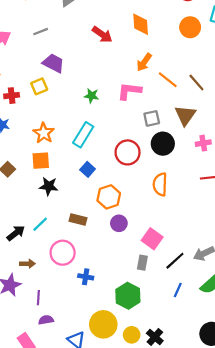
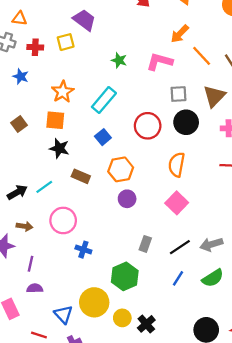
brown rectangle: (78, 219) -> (81, 176), moved
pink square: (152, 239) -> (177, 203), moved

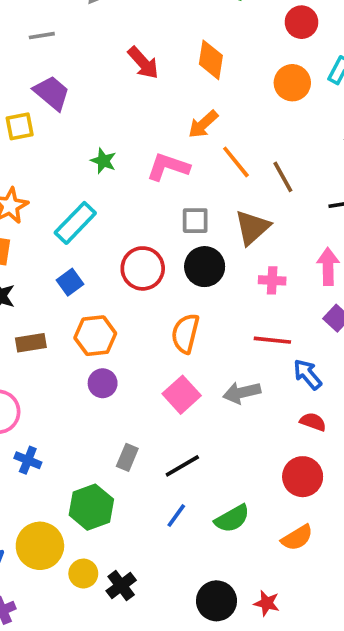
brown rectangle: (81, 176) -> (31, 343), turned -36
gray arrow: (211, 244) -> (242, 393), moved

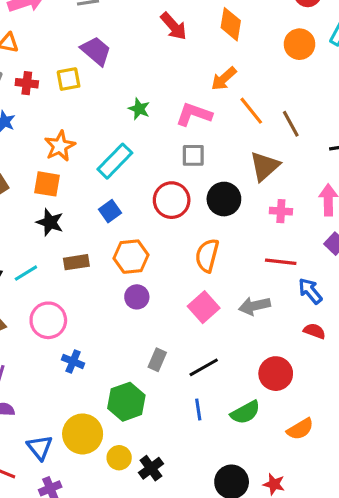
gray square: (195, 221) -> (193, 155), moved
red circle: (303, 477) -> (276, 374), moved
blue line: (176, 516) -> (198, 409), turned -45

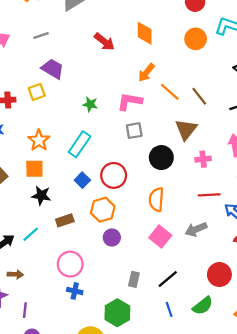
red circle: (172, 200) -> (114, 175), moved
pink circle: (48, 320) -> (70, 264), moved

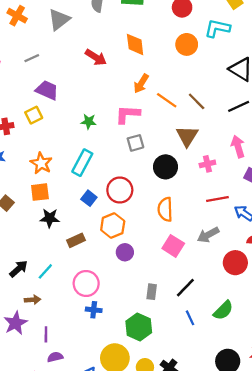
cyan line: (31, 234) -> (45, 271), moved
red circle: (219, 275) -> (235, 263), moved

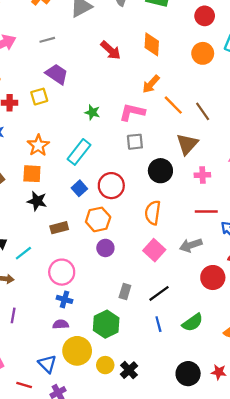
purple semicircle: (55, 357) -> (61, 324), moved

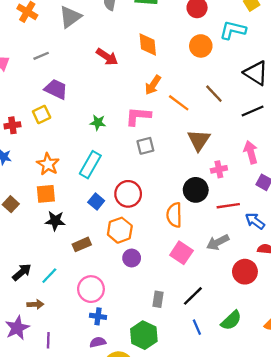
brown line: (203, 111) -> (214, 94), moved
black circle: (160, 171) -> (196, 190), moved

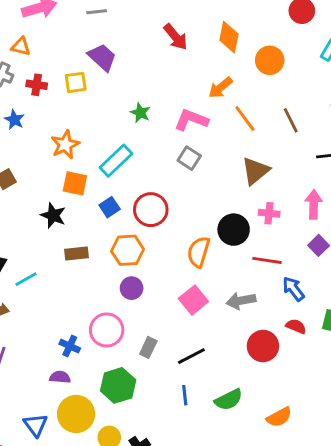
orange circle: (201, 46) -> (270, 60), moved
gray square: (145, 146) -> (189, 158), turned 30
orange square: (46, 194) -> (75, 183), moved
pink circle: (91, 289) -> (107, 330), moved

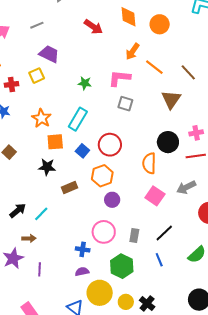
brown line: (291, 120) -> (188, 72), moved
pink cross: (269, 213) -> (196, 133), moved
blue line: (185, 395) -> (159, 260), moved

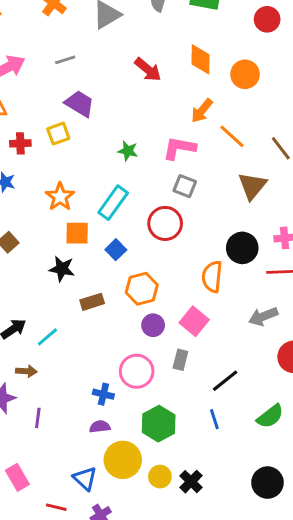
red circle: (110, 145) -> (165, 223), moved
pink square: (155, 196) -> (194, 321), moved
gray rectangle: (134, 235) -> (180, 360), moved

